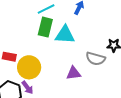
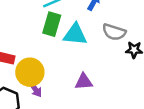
gray semicircle: (96, 59) -> (114, 32), moved
purple arrow: (27, 87) -> (35, 89), moved

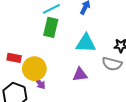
gray semicircle: (114, 32) -> (112, 64), moved
cyan triangle: (75, 34) -> (86, 43), moved

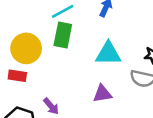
yellow circle: (34, 69) -> (26, 48), moved

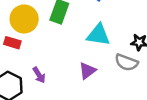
purple triangle: (102, 94) -> (87, 71), turned -36

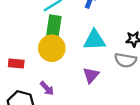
yellow circle: (24, 19) -> (52, 48), moved

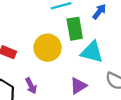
green rectangle: (54, 26) -> (75, 29), moved, turned -35

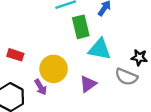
yellow circle: (48, 48) -> (54, 69), moved

